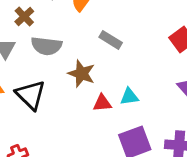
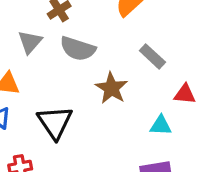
black triangle: (31, 95) -> (55, 122), moved
red triangle: (102, 103) -> (185, 94), moved

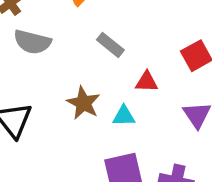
brown star: (111, 88) -> (83, 103), moved

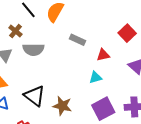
brown star: (83, 103) -> (62, 106), moved

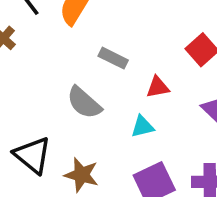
gray semicircle: (33, 50) -> (84, 103), moved, turned 40

